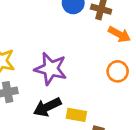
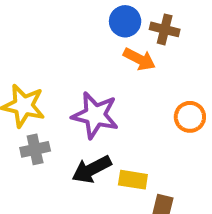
orange arrow: (119, 34) -> (139, 59), moved

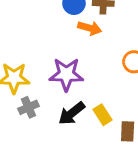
yellow rectangle: (133, 180) -> (102, 115), turned 60

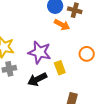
yellow rectangle: (102, 115) -> (60, 68), moved

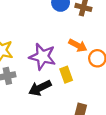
orange arrow: (62, 25) -> (78, 45), moved

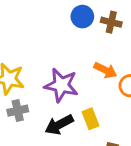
yellow rectangle: (66, 75) -> (91, 119), moved

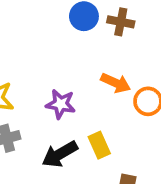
purple star: (61, 85) -> (61, 104), size x0.7

